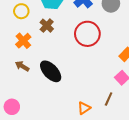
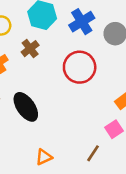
orange triangle: (84, 108) -> (44, 157), moved

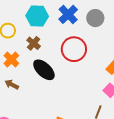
black ellipse: (26, 107) -> (44, 70), moved

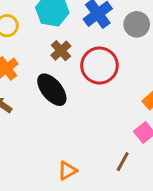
brown cross: (34, 43) -> (61, 51), moved

